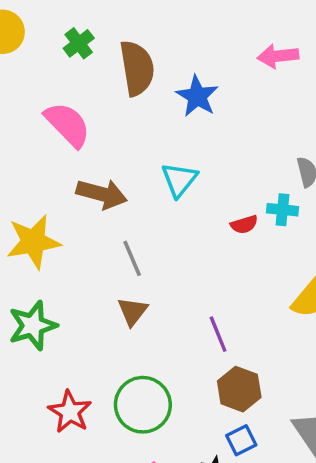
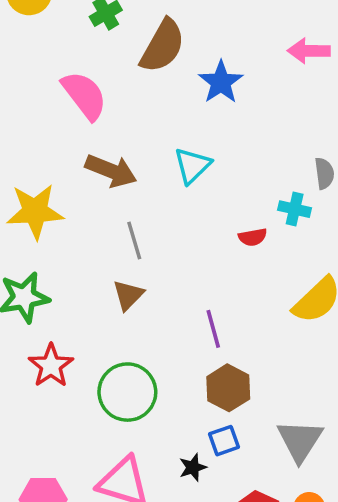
brown semicircle: (137, 68) -> (163, 46), turned 32
red semicircle: (244, 224) -> (253, 237), moved
red star: (70, 412) -> (51, 366), moved

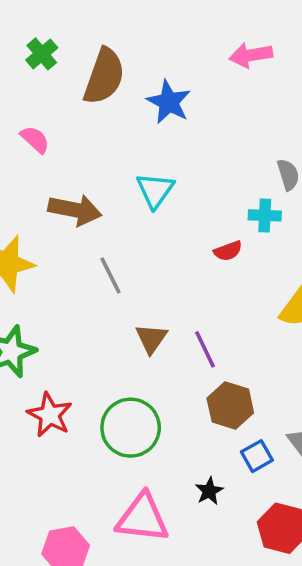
pink semicircle: (84, 95) -> (35, 139), size x0.6
brown triangle: (128, 295) -> (151, 338), moved
blue square: (224, 441) -> (257, 456), moved

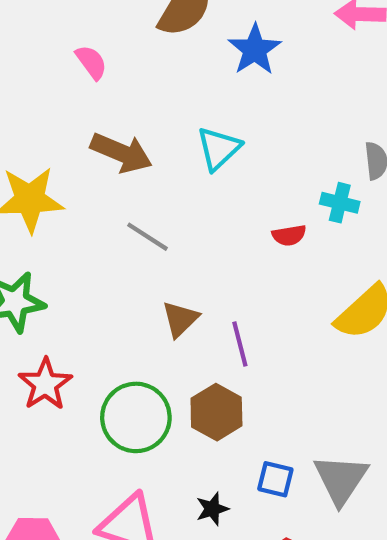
gray line: (111, 275) -> (148, 237), turned -42
brown hexagon: (230, 405) -> (216, 412), moved
blue square: (257, 456) -> (275, 479), turned 32

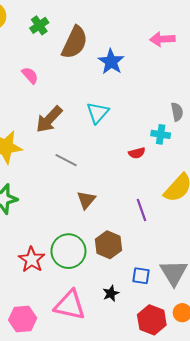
brown arrow: (121, 153) -> (49, 119), turned 116
purple line: (240, 344) -> (141, 210), moved
red star: (45, 384) -> (32, 259), moved

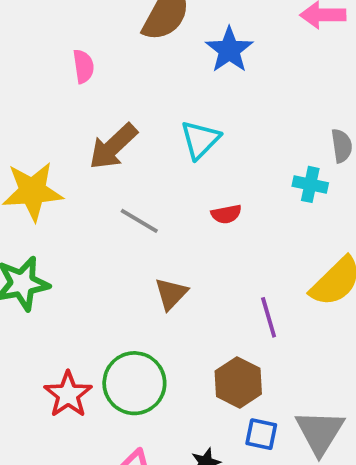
pink semicircle: (30, 75) -> (83, 66), turned 30
red semicircle: (137, 153) -> (226, 214), moved
brown hexagon: (109, 245) -> (238, 382), moved

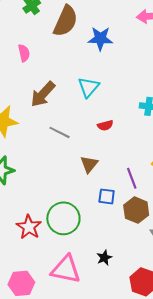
blue star: (229, 50) -> (100, 39), turned -30
brown triangle: (171, 294) -> (89, 164), moved
brown hexagon: (238, 382) -> (136, 210), moved
blue square: (261, 434) -> (107, 196), moved

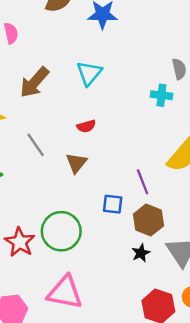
red semicircle: (105, 125) -> (86, 126), moved
gray line: (60, 132) -> (36, 145), moved, turned 30
brown triangle: (89, 164) -> (76, 163), moved
black star: (104, 258) -> (141, 253), moved

